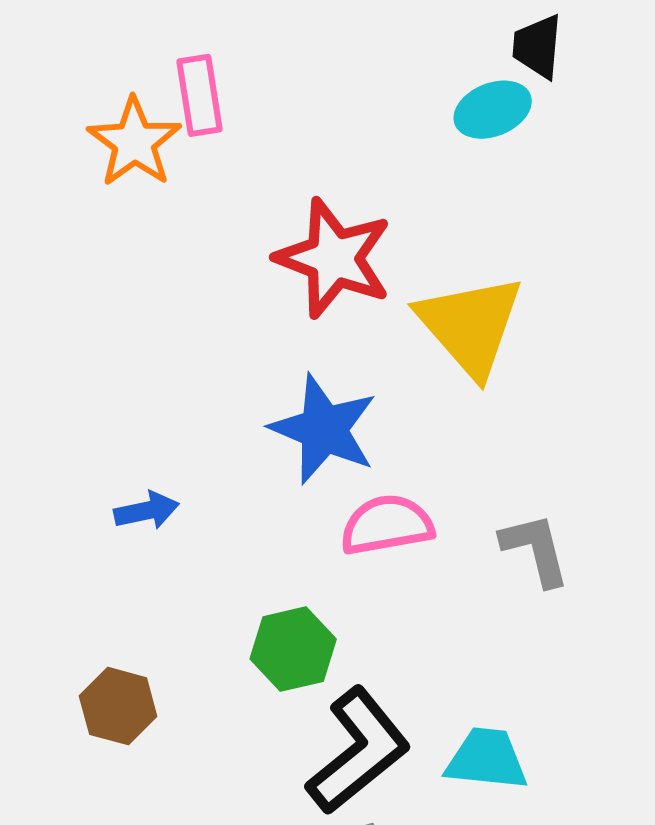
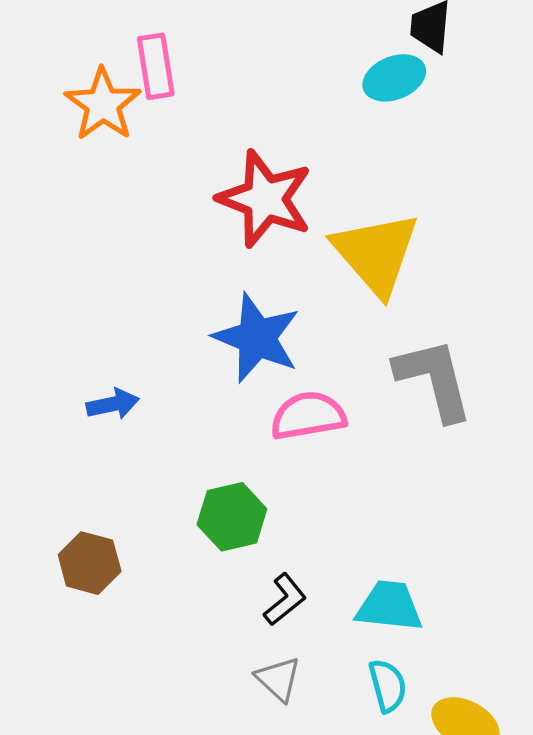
gray L-shape: (535, 549) -> (434, 379), moved, size x1.4
black L-shape: (358, 751) -> (285, 599), size x0.5

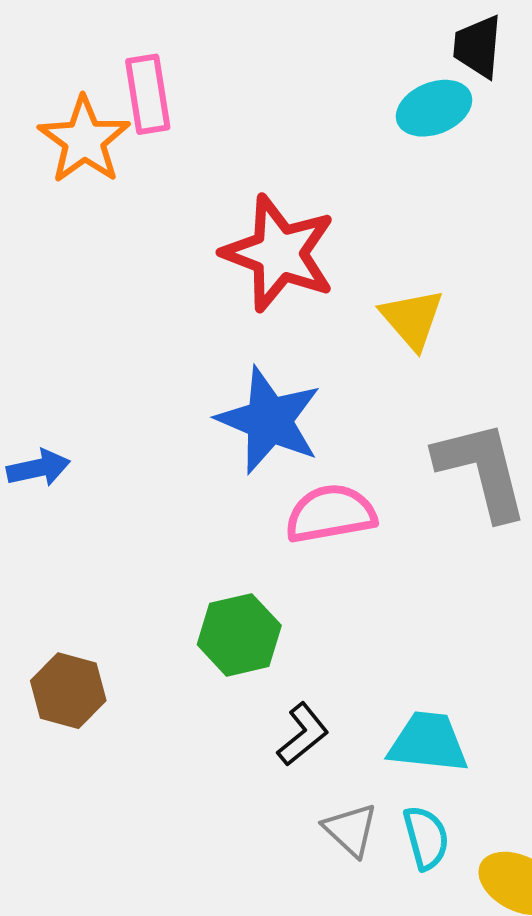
yellow triangle: (376, 253) -> (412, 319), size x0.6
blue arrow: (113, 404) -> (38, 468), moved
gray triangle: (278, 679) -> (351, 830), moved

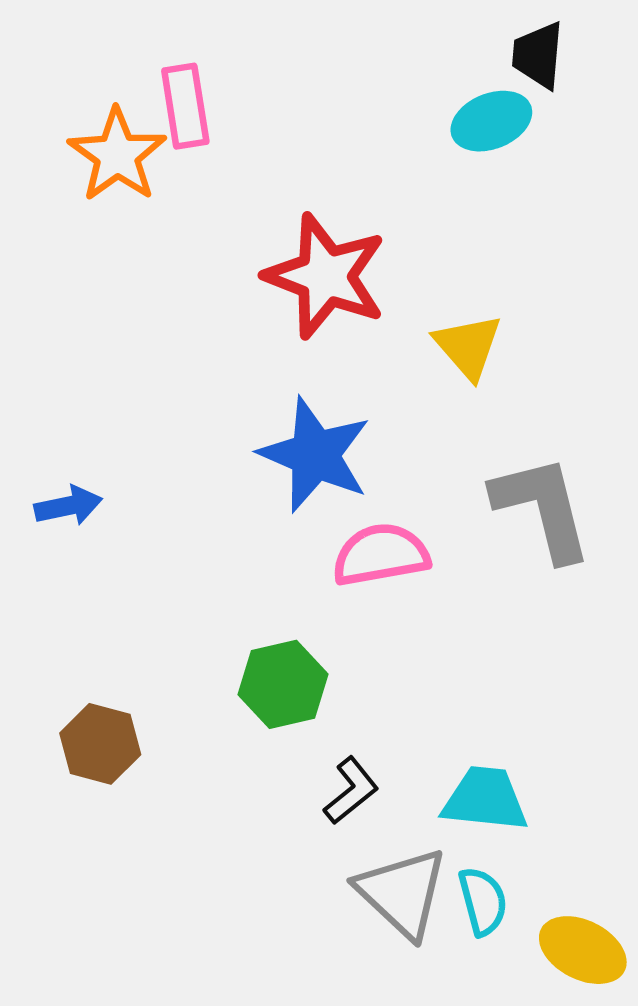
gray triangle: (351, 830) -> (402, 893), size x1.6

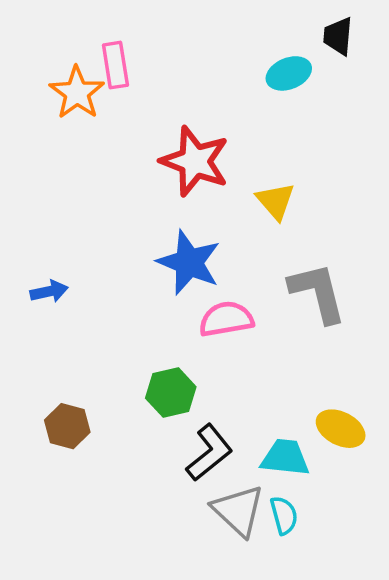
black trapezoid: (538, 55) -> (338, 36), moved
black L-shape: (351, 791) -> (209, 453), size x1.5
yellow ellipse: (583, 950) -> (341, 429), moved

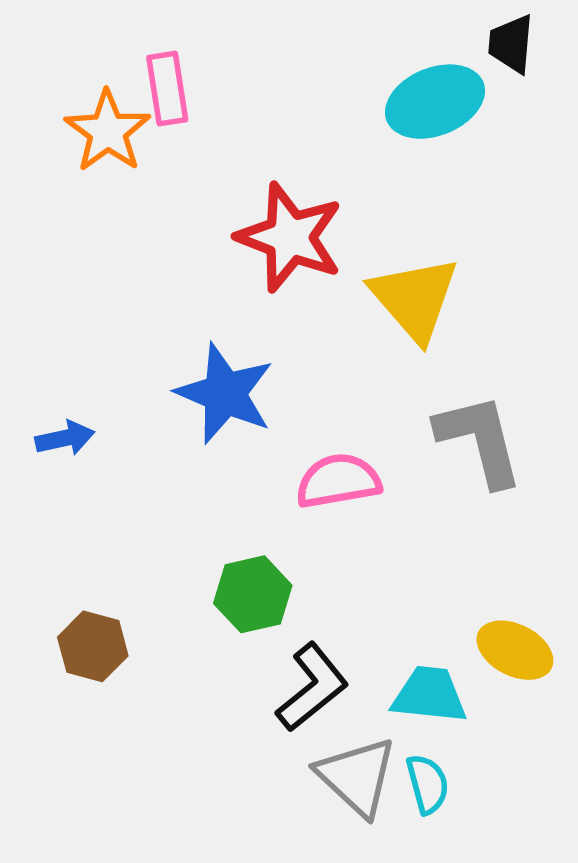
cyan ellipse: (289, 73) -> (435, 102), size x1.4
yellow triangle: (276, 201) -> (415, 299), size x1.5
blue star: (189, 262) -> (225, 394), moved

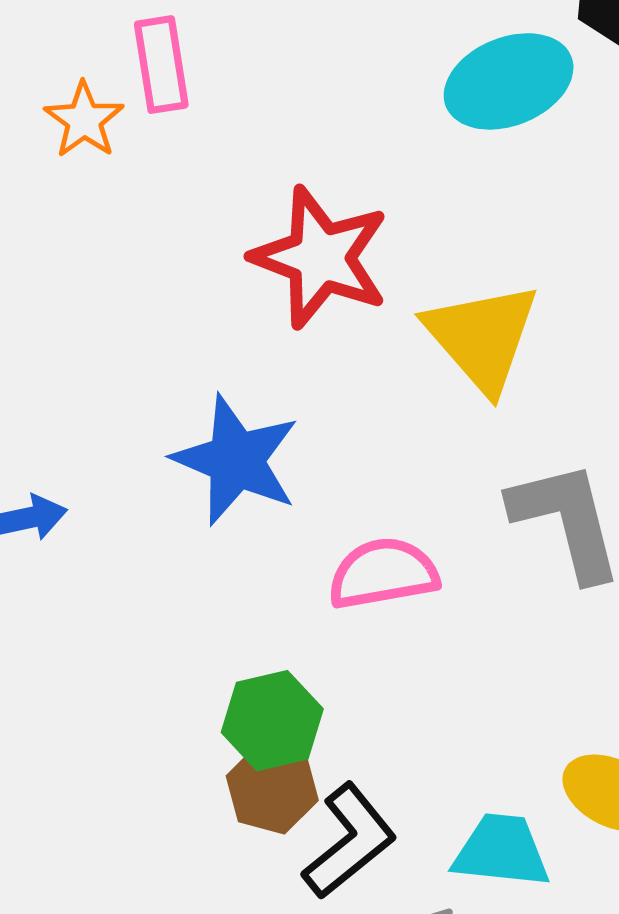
orange star: (108, 131) -> (84, 120), size x0.7
brown hexagon: (93, 646) -> (272, 788), moved

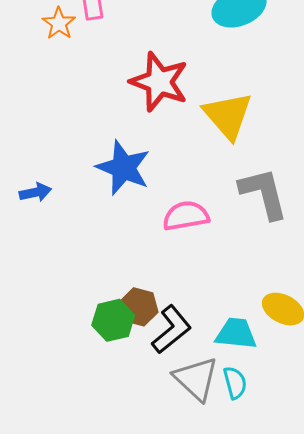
green hexagon: (272, 721) -> (113, 320), moved

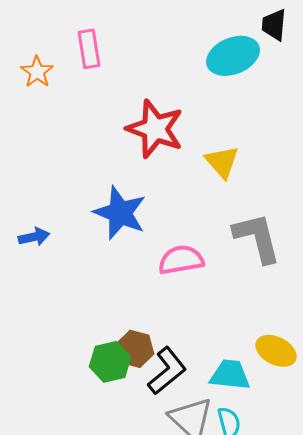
orange star: (59, 23) -> (37, 72), moved
yellow triangle: (228, 116) -> (222, 162), size x0.7

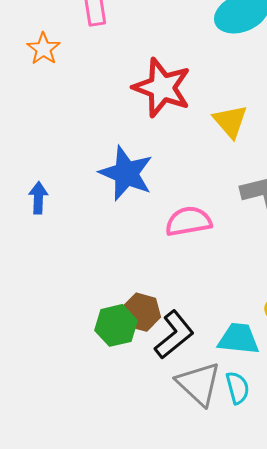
orange star: (37, 72) -> (43, 49), moved
blue arrow: (34, 237) -> (38, 198), turned -76

